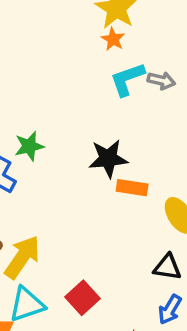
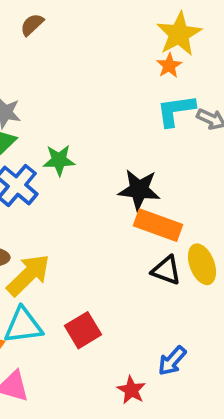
orange rectangle: (132, 188) -> (158, 225), size x1.4
black triangle: (167, 267) -> (166, 270), moved

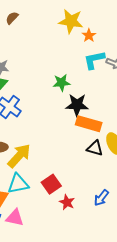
yellow star: (179, 34) -> (71, 21), moved, turned -30
green star: (59, 160) -> (61, 83), moved
red star: (131, 390) -> (67, 202), moved

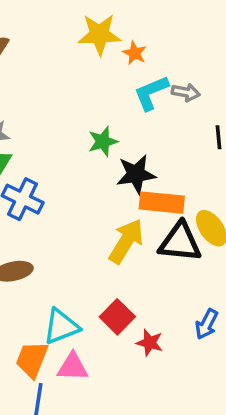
black triangle: (95, 148) -> (180, 242), size x1.5
yellow arrow: (19, 156) -> (126, 241), moved
pink triangle: (15, 218) -> (73, 367), moved

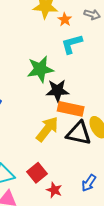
gray arrow: (186, 92) -> (92, 15), moved
green star: (103, 142) -> (40, 69), size x1.5

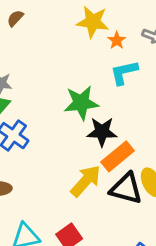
orange rectangle: (71, 109) -> (118, 156), turned -55

